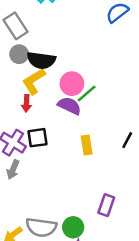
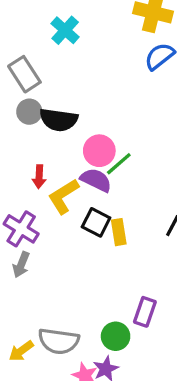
yellow L-shape: (34, 81) -> (63, 196), moved
black square: (38, 138) -> (96, 222), moved, turned 35
green circle: (73, 227) -> (116, 336), moved

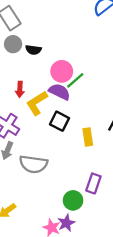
black semicircle: (59, 120) -> (33, 50), size x0.6
yellow rectangle: (119, 232) -> (88, 137), moved
gray semicircle: (59, 341) -> (33, 164), moved

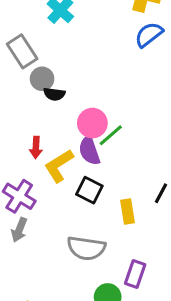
gray circle: (13, 44) -> (42, 79), moved
purple semicircle: (59, 92) -> (89, 151), turned -135
gray semicircle: (33, 164) -> (86, 248), moved

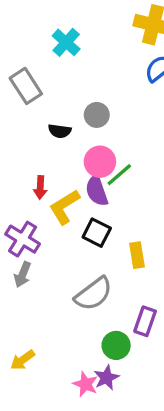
gray circle: (42, 79) -> (97, 115), moved
gray semicircle: (86, 248) -> (93, 294), turned -45

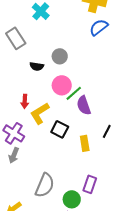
purple semicircle: (97, 191) -> (84, 105), moved
gray semicircle: (93, 294) -> (45, 185), moved, turned -30

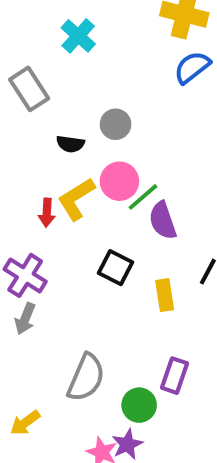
yellow L-shape: (40, 113) -> (76, 199), moved

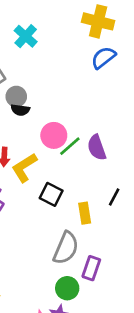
gray circle: (116, 124) -> (16, 97), moved
yellow L-shape: (76, 199) -> (24, 168), moved
purple semicircle: (163, 220) -> (97, 147), moved
gray semicircle: (86, 378) -> (66, 248), moved

